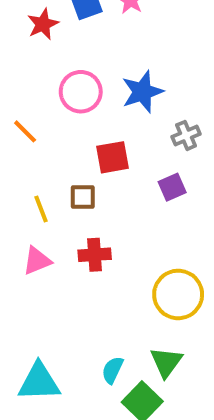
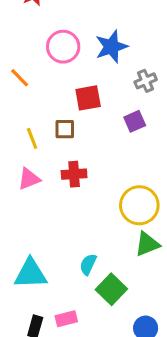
green triangle: (166, 362) -> (147, 244), moved, turned 32

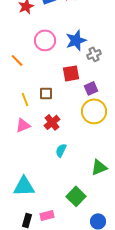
gray cross: (146, 81) -> (94, 54), moved
red square: (88, 98) -> (71, 73), moved
red cross: (74, 174) -> (52, 122), turned -35
yellow circle: (139, 205) -> (94, 111), moved
cyan semicircle: (88, 264) -> (61, 150), moved

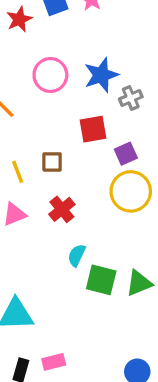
green square: (76, 196) -> (101, 280), moved, turned -30

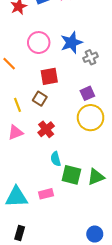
red square: (93, 129) -> (49, 76), moved
brown square: (52, 162) -> (40, 99), turned 32
cyan semicircle: (77, 255) -> (56, 159), turned -40
pink rectangle: (54, 362) -> (46, 194), moved

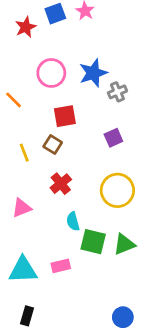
yellow circle: (91, 118) -> (117, 190), moved
pink triangle: (15, 132) -> (22, 208), moved

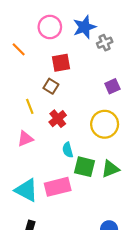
purple square: (113, 138) -> (112, 86), moved
yellow line: (24, 153) -> (30, 106), moved
pink rectangle: (61, 266) -> (58, 187), size x1.6
cyan triangle: (23, 270) -> (26, 190), turned 30

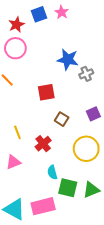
pink circle: (50, 27) -> (15, 48), moved
blue star: (84, 27) -> (68, 60), turned 30
brown square: (51, 86) -> (62, 119), moved

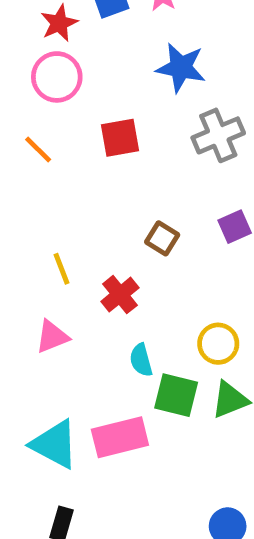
blue star: (68, 60) -> (181, 68), moved
gray cross: (86, 74) -> (218, 135), size x1.5
red square: (46, 92) -> (120, 138), moved
yellow circle: (86, 149) -> (218, 344), moved, size x0.7

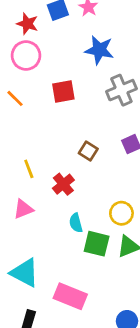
red star: (59, 23) -> (27, 24), turned -30
pink rectangle: (120, 437) -> (70, 296), moved, turned 36

